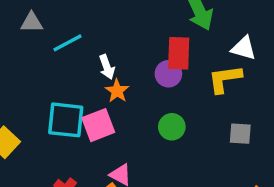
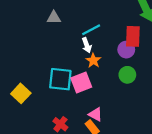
gray triangle: (32, 22) -> (54, 18), moved
cyan line: (67, 43) -> (91, 30), moved
green circle: (172, 127) -> (127, 75), moved

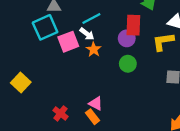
white arrow: (87, 45) -> (87, 34), turned -32
cyan square: (60, 79) -> (45, 27), moved, turned -30
pink square: (81, 82) -> (68, 42), moved

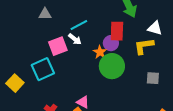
cyan square: (45, 27) -> (43, 69), moved
orange star: (94, 49) -> (100, 52), moved
green circle: (128, 64) -> (112, 66), size x1.6

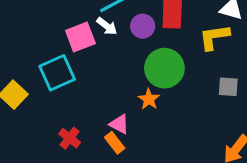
purple circle: (111, 43) -> (143, 26), moved
orange star: (100, 52) -> (149, 99), moved

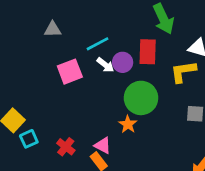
white arrow: (107, 26) -> (105, 65), moved
cyan square: (57, 73) -> (29, 139), moved, size x0.6
red cross: (70, 138) -> (66, 147), moved

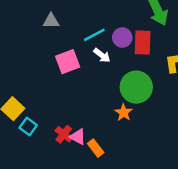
purple circle: (123, 62) -> (122, 37), moved
cyan square: (29, 139) -> (28, 126), turned -30
pink triangle: (103, 145) -> (78, 137), moved

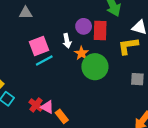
cyan line: (94, 35) -> (44, 60), moved
white arrow: (102, 55) -> (67, 41), turned 40
orange star: (124, 113) -> (81, 53), moved

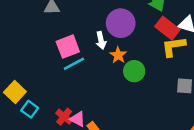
purple circle: (84, 26) -> (121, 23), size x1.5
red rectangle: (100, 30) -> (167, 28), moved, turned -54
green circle: (95, 67) -> (134, 71), size x0.7

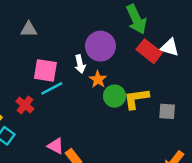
pink square: (68, 47) -> (45, 70), turned 30
yellow L-shape: (174, 47) -> (136, 99), moved
red cross: (64, 117) -> (25, 105), moved

